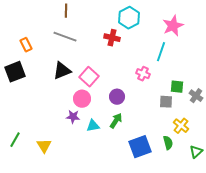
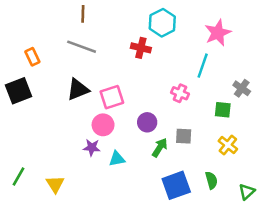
pink square: (89, 77) -> (112, 97), turned 30
gray cross: (196, 96) -> (242, 88), moved
gray square: (166, 102) -> (184, 136), moved
green arrow: (116, 121) -> (160, 148), moved
yellow cross: (181, 126) -> (228, 145), moved

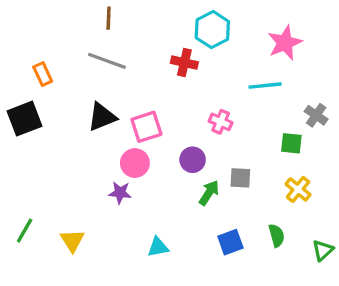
cyan line: (203, 66) -> (265, 86), turned 65
pink cross: (180, 93) -> (221, 122), moved
cyan triangle: (117, 159) -> (158, 247), moved
blue square: (176, 185) -> (230, 242), size x0.7

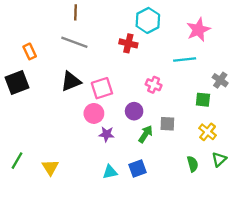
purple star: (120, 193) -> (107, 134), moved
blue square: (230, 242) -> (138, 169), moved
green triangle: (323, 250) -> (219, 159), moved

